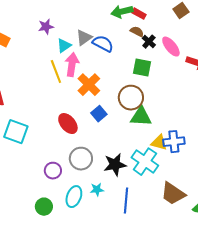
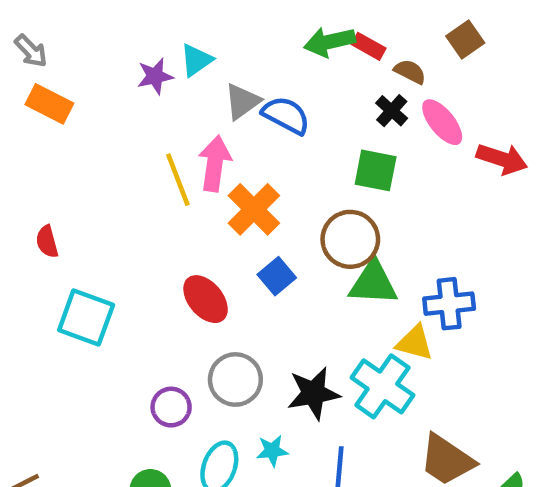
brown semicircle: (137, 32) -> (410, 72), moved
cyan triangle: (64, 46) -> (196, 60), moved
blue cross: (174, 142) -> (449, 304), moved

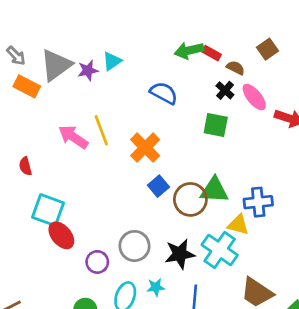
gray triangle: (242, 101) -> (56, 65), moved, size x1.5
pink arrow: (215, 164) -> (73, 137), moved, turned -64
brown circle: (350, 239) -> (190, 199), moved
red ellipse: (206, 299) -> (61, 235), moved

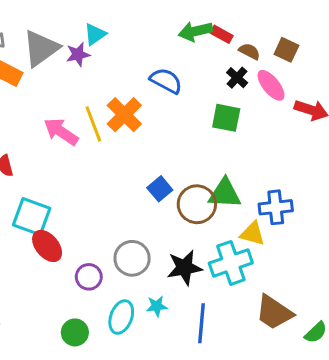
brown square: (268, 49) -> (286, 50), moved, turned -30
cyan triangle: (112, 61) -> (95, 34), moved
orange cross: (145, 148) -> (124, 115), moved
cyan cross: (220, 250) -> (231, 263), turned 36

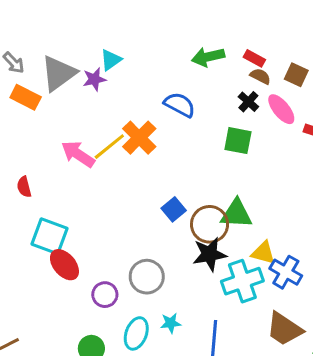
red rectangle: (222, 34) -> (254, 58), moved
yellow line: (93, 124) -> (109, 147), turned 72
blue cross: (276, 207) -> (286, 272), moved, turned 36
black star: (185, 268) -> (210, 254), moved

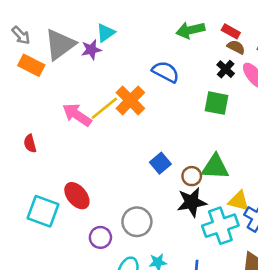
brown circle: (210, 224) -> (192, 176), size x0.6
cyan square: (50, 236) -> (43, 211), moved
red ellipse: (64, 265) -> (77, 196), moved

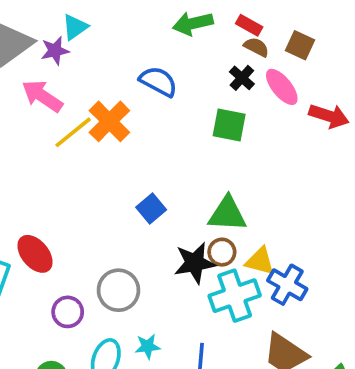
pink arrow: (77, 115) -> (42, 96), moved
brown circle: (192, 176) -> (222, 252), moved

